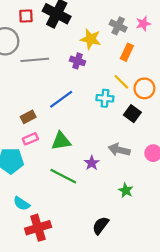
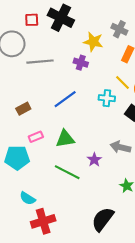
brown rectangle: (28, 117) -> (23, 109), moved
black semicircle: (101, 225) -> (103, 219), size x1.4

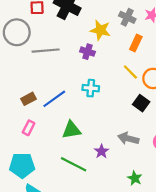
cyan cross: (107, 98) -> (91, 88), moved
blue line: (65, 99) -> (54, 99), moved
pink rectangle: (36, 137) -> (29, 128), moved, turned -40
cyan pentagon: (17, 158) -> (22, 165), moved

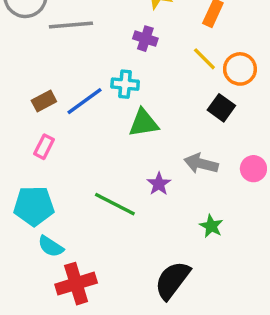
purple cross: (88, 52) -> (145, 39), moved
cyan cross: (91, 88) -> (125, 84), moved
green triangle: (71, 130) -> (144, 123), moved

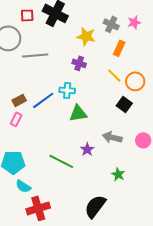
pink rectangle: (44, 147) -> (16, 119), moved

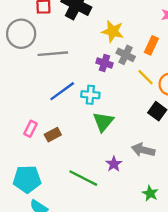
gray cross: (111, 24) -> (126, 55), moved
brown rectangle: (19, 100) -> (53, 135), moved
blue line: (43, 100) -> (62, 91), moved
green triangle: (78, 113) -> (103, 122), turned -42

